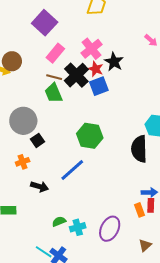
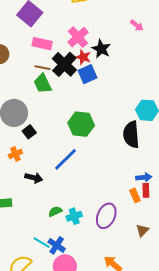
pink rectangle: (55, 53) -> (42, 44), turned 66

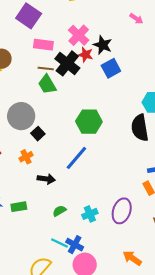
blue square: (87, 74) -> (111, 68), moved
green semicircle: (55, 211) -> (59, 211), moved

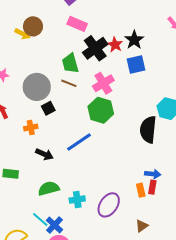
pink cross: (79, 35) -> (103, 83), moved
brown line: (46, 69) -> (69, 83), moved
green semicircle: (59, 211) -> (49, 188), size x1.5

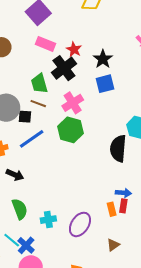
red star: (115, 45) -> (74, 49), moved
black square: (48, 108) -> (25, 117), moved, turned 32
blue line: (79, 142) -> (32, 139), moved
green semicircle: (49, 188) -> (20, 209), turned 85

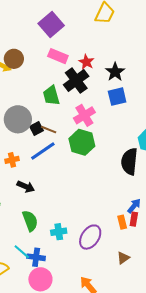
brown line: (38, 104) -> (49, 130), moved
black square: (25, 117) -> (37, 129), turned -32
blue arrow: (123, 193) -> (134, 206), turned -56
blue cross: (26, 245) -> (36, 257), turned -36

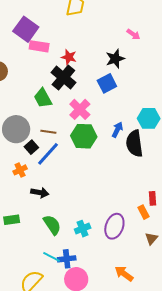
pink rectangle: (58, 56) -> (39, 46), moved
black star: (115, 72) -> (115, 59), moved, turned 30
black square: (37, 129) -> (31, 147), moved
blue arrow: (134, 206) -> (117, 130), moved
orange rectangle: (122, 222) -> (143, 212), moved

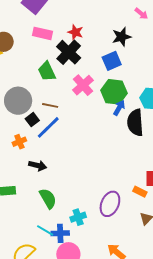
pink rectangle: (39, 46) -> (42, 33), moved
green hexagon: (84, 136) -> (114, 92), moved
orange rectangle: (143, 212) -> (140, 192), turned -40
cyan cross: (83, 229) -> (78, 217), moved

